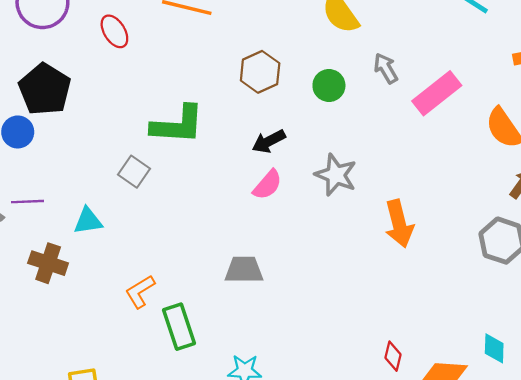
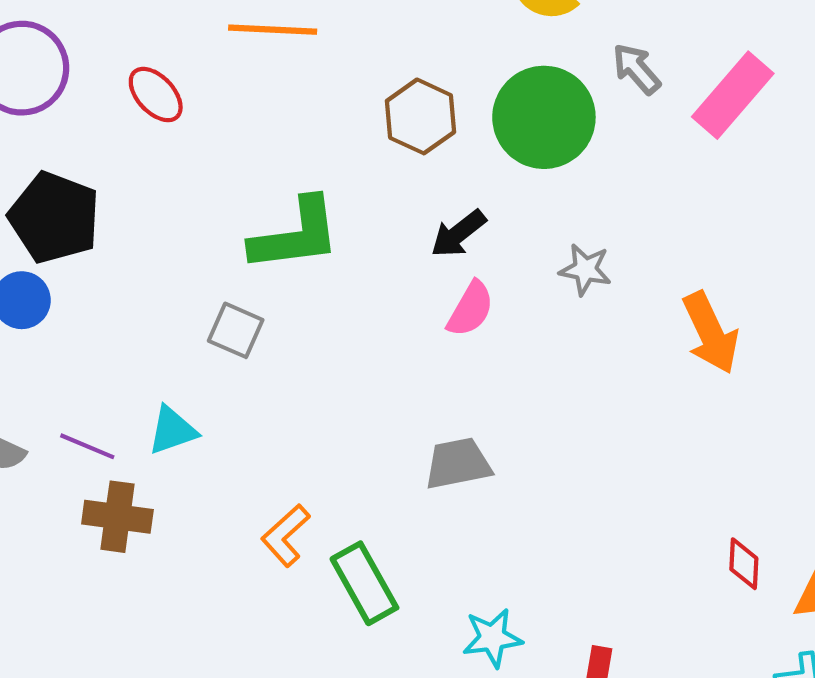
green circle: (329, 86) -> (544, 117), size x1.8
gray star: (336, 175) -> (585, 269), size x0.7
purple line: (28, 202) -> (87, 446), moved, turned 36

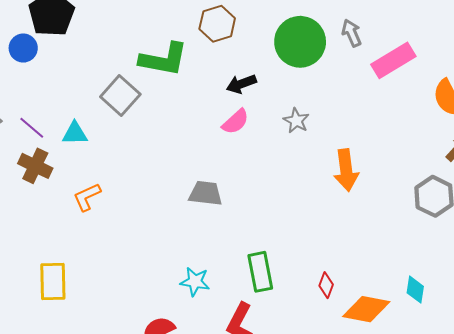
brown hexagon: (420, 116) -> (217, 24), moved
gray square: (236, 330) -> (120, 95), size x1.4
orange L-shape: (286, 535) -> (87, 197), moved
green rectangle: (364, 583) -> (260, 272), moved

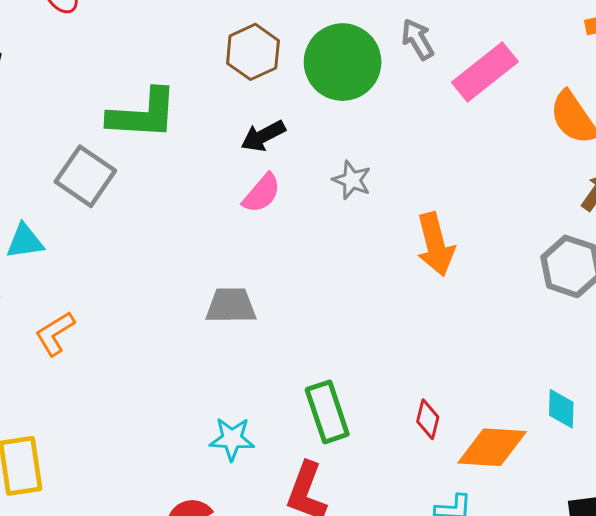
brown hexagon: (217, 24) -> (253, 52), moved

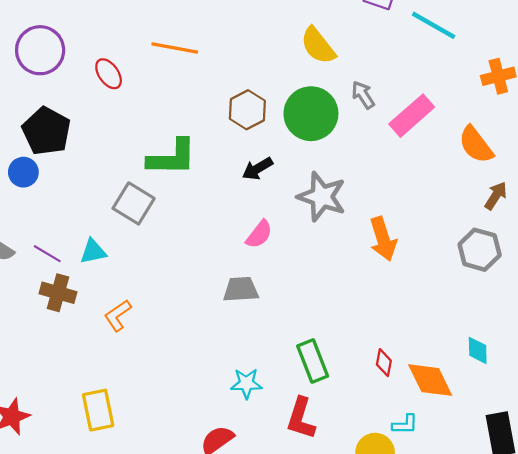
gray star: (352, 180) -> (322, 197), size x1.8
pink semicircle: (262, 193) -> (259, 234), moved
orange diamond: (492, 447) -> (430, 380), turned 63

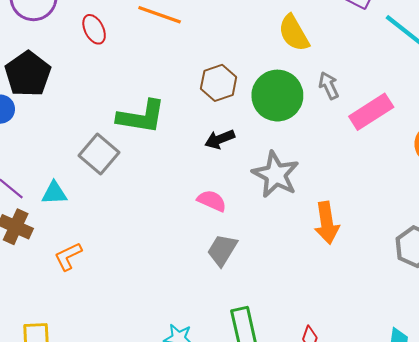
pink semicircle: (259, 234) -> (212, 201), turned -112
gray trapezoid: (241, 289) -> (222, 250), moved, turned -64

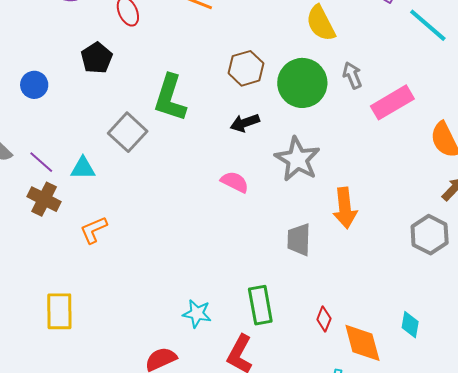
black pentagon: (28, 74) -> (97, 58), moved, size x0.7
green L-shape: (141, 117) -> (170, 98), turned 96
gray trapezoid: (222, 250) -> (299, 240), moved, turned -32

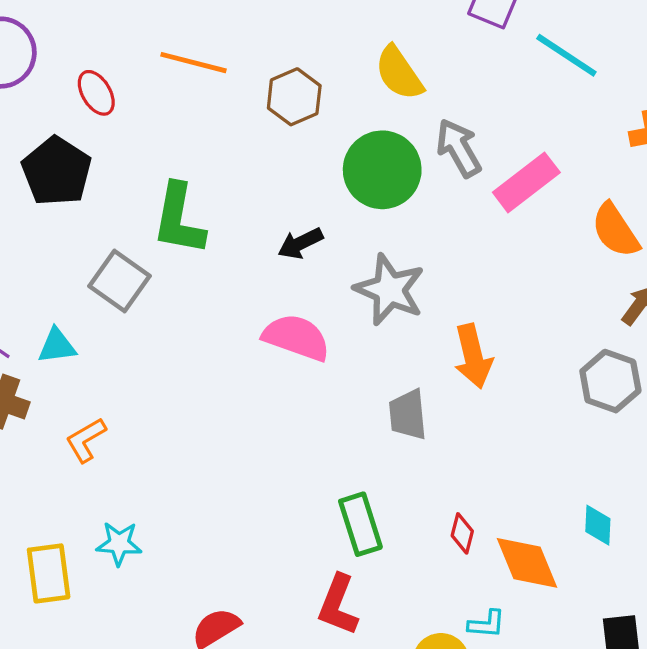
black pentagon: (97, 58) -> (57, 171), size x1.4
brown hexagon: (246, 68) -> (294, 97), moved
gray arrow: (352, 75) -> (459, 148), size x1.4
pink semicircle: (235, 182) -> (296, 337), size x1.5
cyan star: (197, 314) -> (119, 544), moved

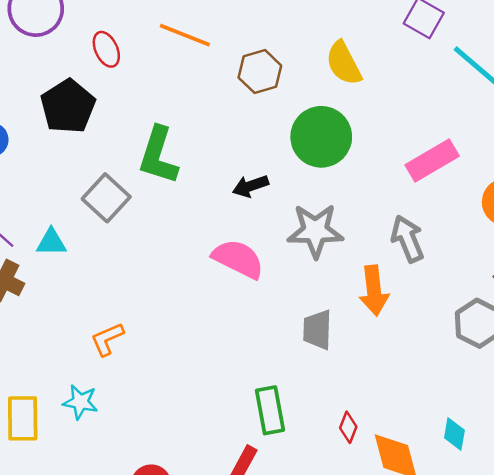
gray arrow: (459, 148) -> (408, 239), moved
gray star: (390, 290) -> (315, 231), turned -30
orange L-shape: (86, 440) -> (107, 339), moved

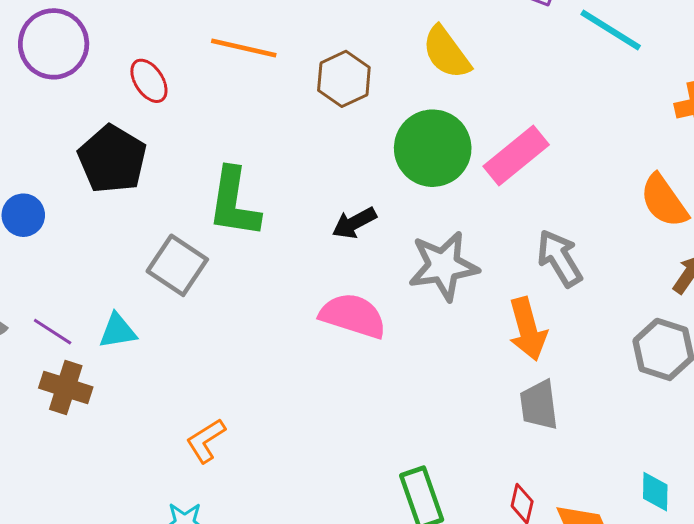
pink rectangle: (432, 161) -> (516, 156), moved
gray trapezoid: (317, 330) -> (539, 405), moved

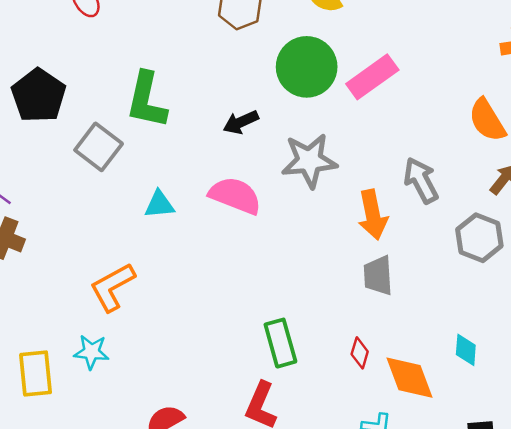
black pentagon: (112, 159) -> (39, 95), moved
gray arrow: (560, 258) -> (421, 180), moved
cyan triangle: (118, 331) -> (159, 204), moved
orange L-shape: (206, 441) -> (112, 287), size x1.4

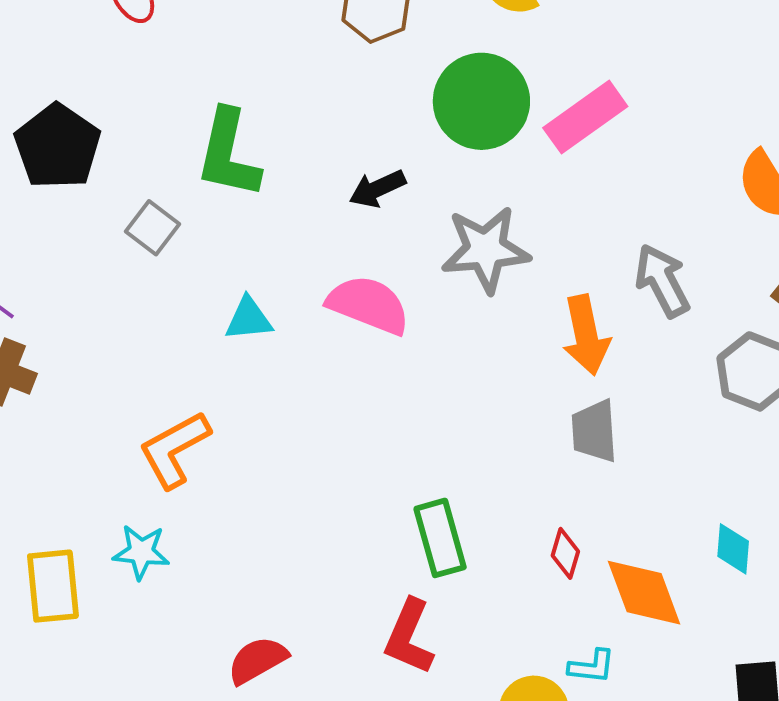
gray square: (99, 147) -> (152, 228), size x0.7

